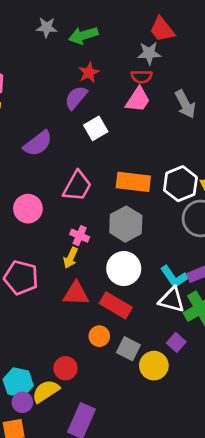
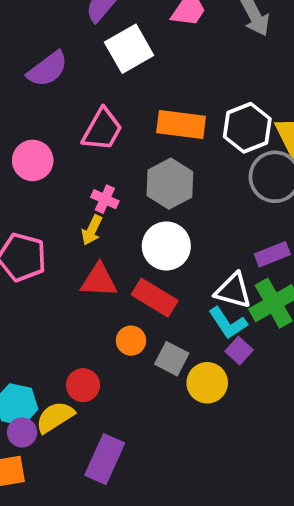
white square: (96, 128) -> (129, 49), size x1.4
cyan L-shape: (174, 277) -> (228, 323), moved

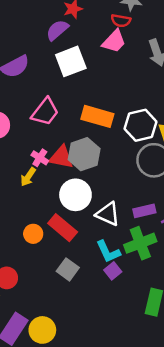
red triangle: (99, 281) -> (61, 157), moved
white triangle: (233, 291) -> (108, 214), moved
orange circle: (131, 341) -> (33, 234), moved
yellow circle: (207, 383) -> (42, 330), moved

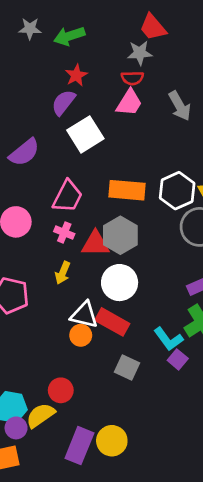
pink cross: (40, 158) -> (64, 233), moved
white triangle: (108, 214) -> (84, 315), moved

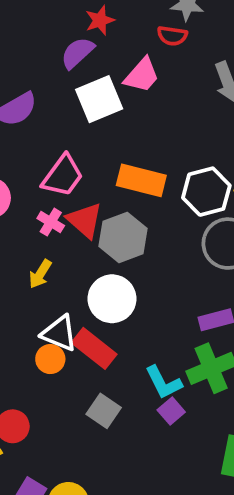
pink trapezoid: (129, 103) -> (142, 75), moved
red triangle: (95, 244) -> (85, 220), moved, turned 32

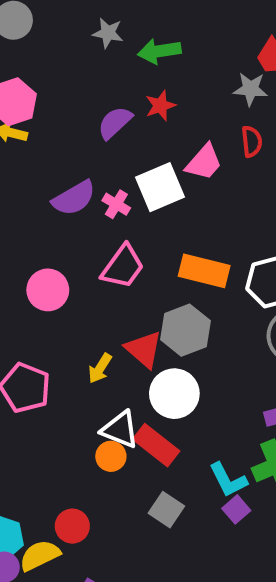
red semicircle: (172, 36) -> (252, 141), moved, turned -104
purple semicircle: (77, 53) -> (115, 123), moved
red triangle: (85, 220) -> (144, 349), moved
pink cross: (51, 222) -> (116, 204), moved

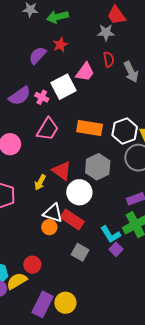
gray hexagon: (185, 330) -> (98, 167), moved

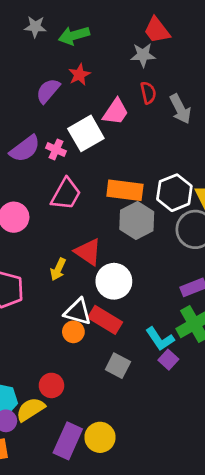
gray hexagon: (98, 167) -> (137, 220), moved

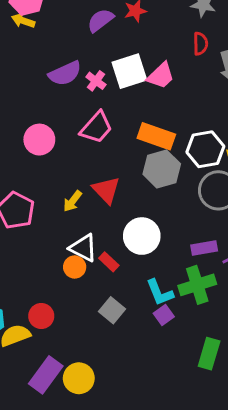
pink trapezoid: (116, 112) -> (161, 76), moved
white circle: (114, 281) -> (142, 236), moved
red rectangle: (105, 320) -> (109, 262), size x0.6

